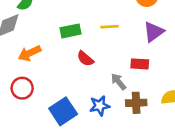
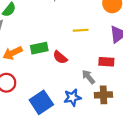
green rectangle: (70, 31) -> (39, 48), moved

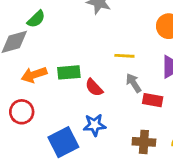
gray arrow: (88, 77) -> (134, 83), moved
blue star: (72, 97) -> (95, 125), moved

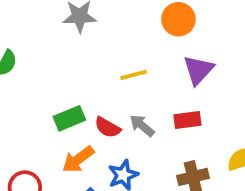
orange arrow: (34, 75) -> (78, 159), moved
gray arrow: (134, 83) -> (142, 126), moved

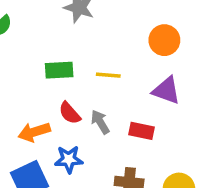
purple triangle: (198, 70) -> (166, 90), turned 48
green rectangle: (69, 118) -> (59, 70), moved

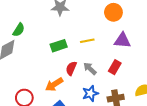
red semicircle: (70, 113) -> (71, 68), turned 80
red rectangle: (142, 131) -> (115, 67), turned -56
blue star: (69, 159) -> (90, 93), moved

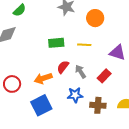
orange circle: (113, 12) -> (95, 18), moved
green semicircle: (19, 30) -> (19, 10), moved

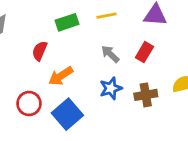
red semicircle: (63, 67) -> (40, 51), moved
red circle: (12, 84) -> (29, 104), moved

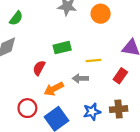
yellow line: (106, 16) -> (93, 60), moved
gray arrow: (110, 54) -> (80, 78), moved, turned -48
blue star: (111, 88) -> (92, 112), moved

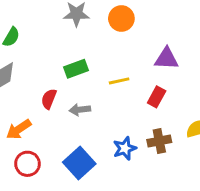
gray arrow: (80, 78) -> (80, 110), moved
orange arrow: (54, 89) -> (19, 129), moved
red circle: (27, 108) -> (28, 164), moved

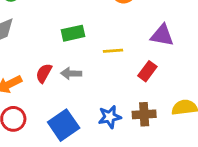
red semicircle: (49, 99) -> (44, 73), moved

